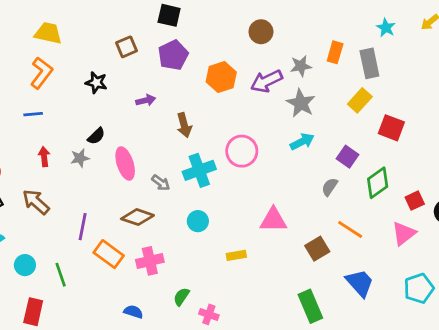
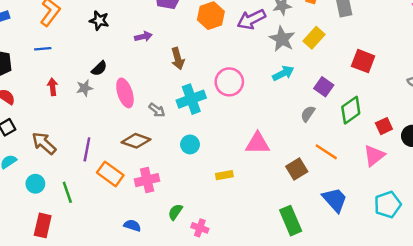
yellow rectangle: (360, 100) -> (314, 38), moved
brown arrow: (36, 202) -> (44, 143), moved

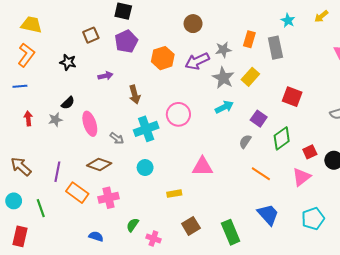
brown square: (297, 169) -> (191, 226), moved

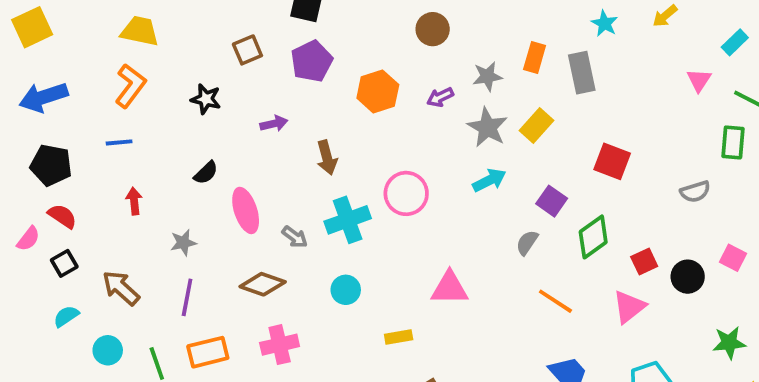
purple arrow: (197, 61) -> (440, 97), size x0.6
gray star: (55, 120) -> (183, 243), moved
orange rectangle: (77, 193) -> (208, 352), moved, turned -50

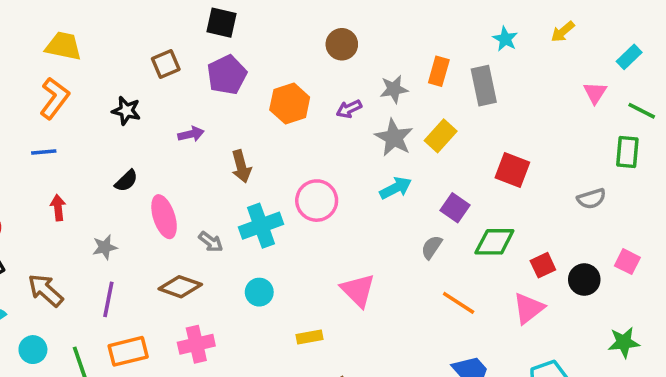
green diamond: (593, 237) -> (494, 242), turned 36
pink triangle: (450, 288) -> (358, 290), turned 45

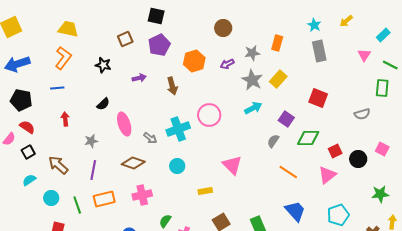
gray rectangle: (484, 86) -> (319, 51), moved
brown arrow: (241, 166) -> (172, 86), moved

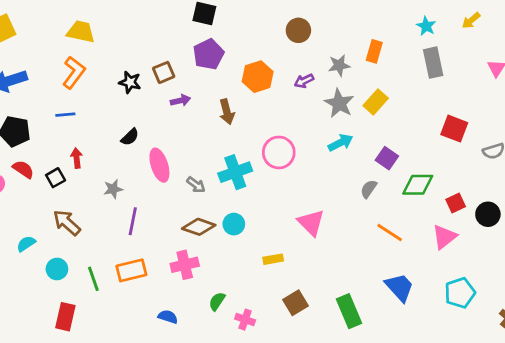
brown square: (125, 39) -> (164, 72), moved
red square: (318, 98) -> (454, 129), moved
black square: (28, 152) -> (56, 178), moved
brown diamond: (133, 163) -> (199, 227), moved
purple line: (93, 170) -> (133, 221), moved

